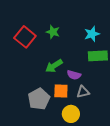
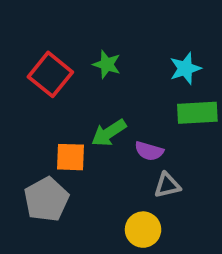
orange square: (61, 91) -> (71, 157), moved
gray pentagon: (39, 99) -> (46, 199), moved

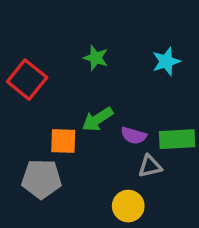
red square: (50, 74) -> (27, 80), moved
green rectangle: (197, 113) -> (177, 139), moved
gray pentagon: (46, 199) -> (41, 179), turned 30

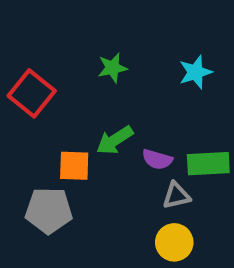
green star: (96, 58) -> (113, 68), turned -30
yellow circle: (128, 206) -> (174, 242), moved

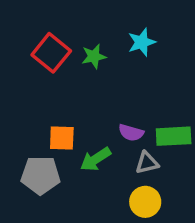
cyan star: (196, 72) -> (142, 42), moved
red square: (32, 93) -> (51, 53), moved
green arrow: (115, 140) -> (96, 159), moved

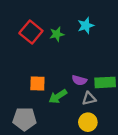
gray pentagon: (41, 175) -> (25, 119), moved

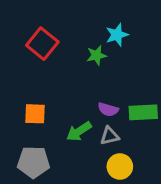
green star: (57, 34) -> (96, 55), moved
orange square: (37, 84) -> (35, 114), moved
gray triangle: (89, 99) -> (110, 136), moved

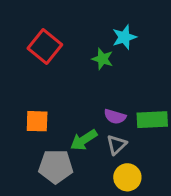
green star: (96, 55) -> (102, 59), turned 30
gray triangle: (110, 136) -> (116, 145), turned -30
gray pentagon: (34, 162) -> (56, 166), moved

